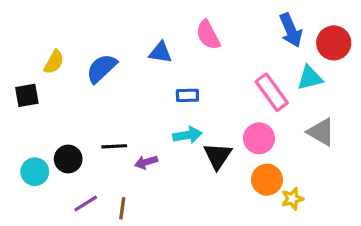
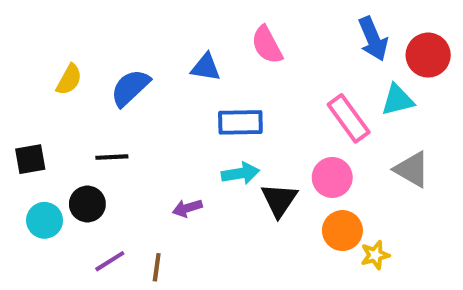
black square: (27, 95) -> (30, 159), moved
blue rectangle: (187, 95) -> (240, 122), size x1.5
black line: (114, 146) -> (112, 157), moved

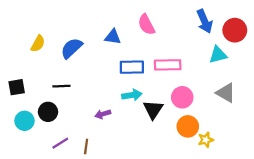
pink rectangle: (349, 118) -> (168, 65), moved, turned -55

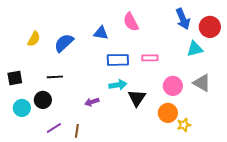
pink rectangle: (168, 65) -> (150, 58), size x0.7
pink circle: (182, 97) -> (173, 86), moved

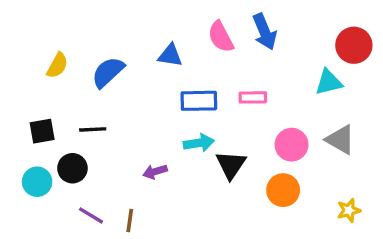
blue arrow: (183, 19) -> (265, 32), moved
black square: (15, 78) -> (42, 131), moved
yellow star: (184, 125) -> (349, 210), moved
purple line: (54, 128) -> (91, 215), turned 63

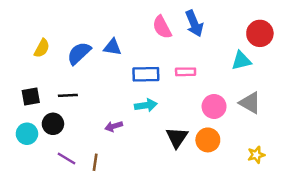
blue triangle: (170, 55) -> (112, 47), moved
black triangle: (231, 165) -> (177, 137), moved

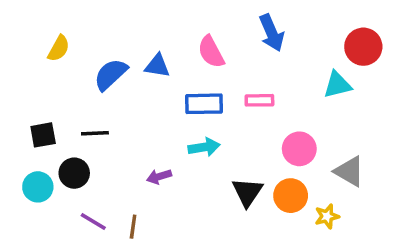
pink semicircle: (162, 27) -> (211, 52), moved
yellow semicircle: (42, 48) -> (59, 48), moved
gray triangle: (250, 103) -> (349, 171), moved
yellow star: (256, 155) -> (327, 216), moved

